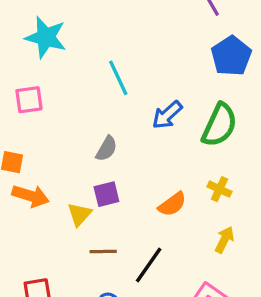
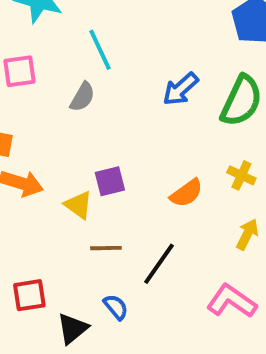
cyan line: (118, 78) -> (100, 50), moved
gray semicircle: (106, 149) -> (82, 97), moved
yellow triangle: (79, 214) -> (78, 205), turned -36

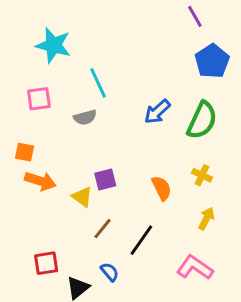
gray semicircle: (82, 97) -> (85, 117), turned 45
orange semicircle: (186, 193) -> (162, 188), turned -80
brown line: (106, 248) -> (102, 229), turned -50

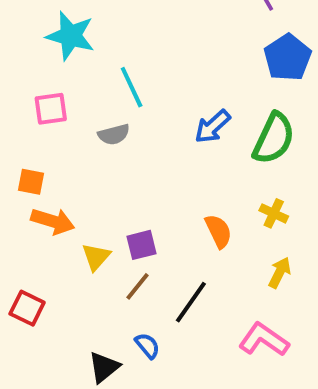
purple square: (105, 180) -> (141, 245), moved
yellow triangle: (82, 197) -> (96, 257), moved, turned 35
red square: (46, 263) -> (27, 308), moved, turned 35

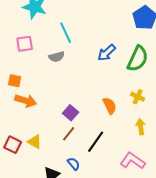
purple square: (141, 245) -> (71, 113), turned -35
yellow triangle: (96, 257) -> (35, 142), moved, turned -42
yellow arrow: (280, 273) -> (141, 127), turned -35

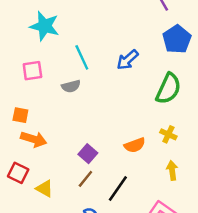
blue arrow: (107, 53) -> (128, 60), moved
orange semicircle: (110, 106) -> (135, 145), turned 96
red square: (13, 145) -> (18, 173), moved

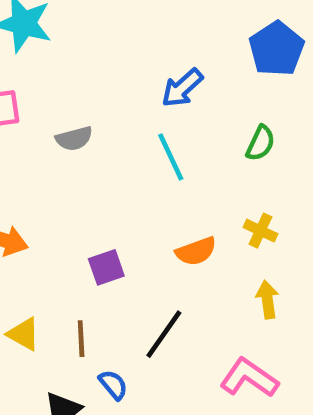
cyan line: (82, 57) -> (171, 157), moved
green semicircle: (168, 89) -> (260, 143), size x0.6
purple square: (88, 154) -> (106, 267), turned 30
brown line: (85, 179) -> (81, 339), moved, turned -42

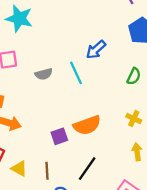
cyan line: (171, 157) -> (76, 73), moved
orange semicircle: (196, 251) -> (87, 125), moved, size x1.4

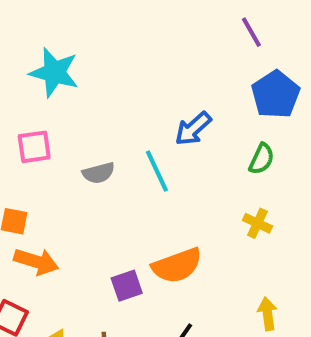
green semicircle: (134, 76) -> (261, 159), moved
yellow cross: (134, 119) -> (257, 223), moved

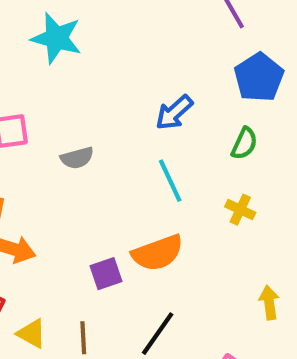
cyan star: (54, 72) -> (56, 38), moved
cyan line: (157, 171) -> (170, 181), moved
yellow arrow: (268, 314) -> (269, 303), moved

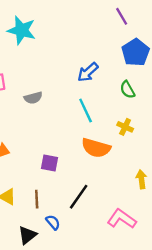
green semicircle: (244, 143) -> (127, 90), turned 126
orange semicircle: (158, 253) -> (96, 148), moved, turned 36
purple square: (106, 274) -> (49, 163), turned 30

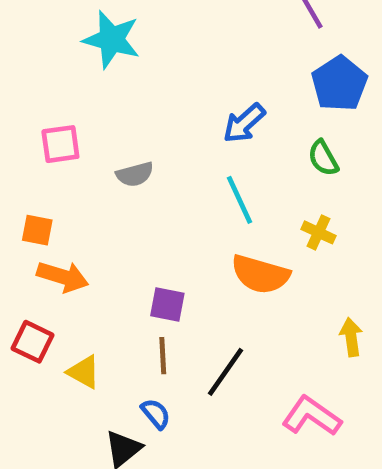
brown line: (37, 199) -> (163, 356), moved
blue semicircle: (53, 222) -> (156, 414), moved

